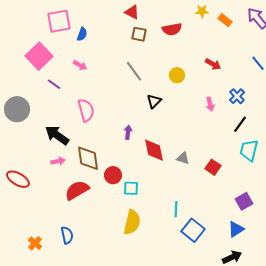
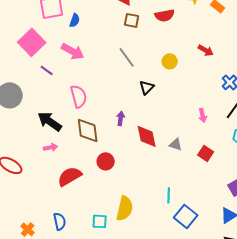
pink arrow: (80, 65) -> (73, 51), size x1.6
pink arrow: (210, 104) -> (203, 115), moved
brown diamond: (88, 158) -> (88, 130), moved
cyan square: (131, 188) -> (100, 221), moved

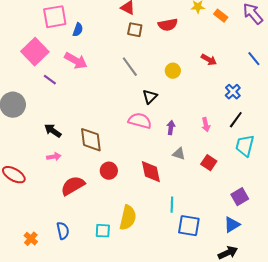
pink semicircle: (79, 96) -> (140, 121), moved, turned -60
purple arrow: (121, 118) -> (171, 128), moved
black arrow: (50, 121) -> (53, 131), size x0.7
red diamond: (147, 136) -> (151, 172), moved
blue square: (186, 216) -> (189, 226), turned -30

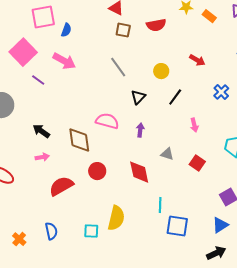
black line: (236, 120) -> (175, 97), moved
pink semicircle: (140, 121) -> (107, 121), moved
purple arrow: (171, 128) -> (140, 130), moved

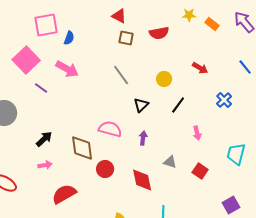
black arrow: (41, 131) -> (44, 139), turned 102
red circle: (97, 171) -> (105, 169), moved

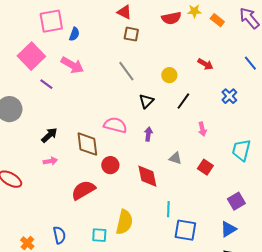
red semicircle: (159, 33) -> (171, 18), moved
red semicircle: (64, 194) -> (83, 190), moved

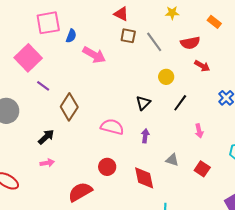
yellow star: (194, 11) -> (172, 13), moved
red semicircle: (171, 18) -> (190, 43), moved
pink arrow: (72, 65) -> (94, 55), moved
gray line: (126, 71) -> (154, 42), moved
brown diamond: (87, 144) -> (69, 107), moved, turned 40

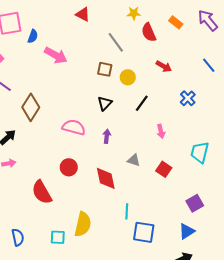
brown square: (128, 36) -> (105, 69), moved
red semicircle: (190, 43) -> (149, 32), moved, turned 78
red semicircle: (80, 192) -> (42, 192), turned -90

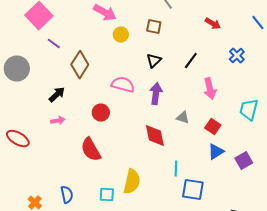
yellow circle: (128, 77) -> (121, 35), moved
pink arrow: (161, 131) -> (210, 89), size x1.5
purple arrow: (107, 136) -> (156, 94), size x1.5
red circle: (69, 167) -> (101, 113), moved
blue triangle: (187, 231) -> (216, 152), moved

